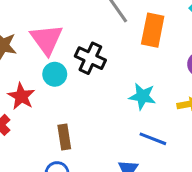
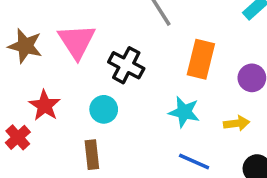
orange rectangle: (153, 30) -> (201, 59), moved
cyan circle: (55, 74) -> (104, 109), moved

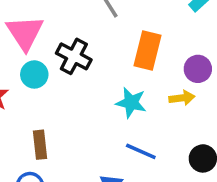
cyan circle: (104, 109) -> (34, 74), moved
yellow arrow: (237, 123) -> (182, 98), moved

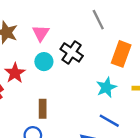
pink triangle: (25, 33) -> (41, 33), size x0.7
cyan star: (131, 103) -> (106, 87), turned 30

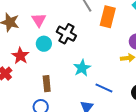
orange rectangle: (121, 54) -> (108, 17), moved
cyan star: (106, 87) -> (82, 68), moved

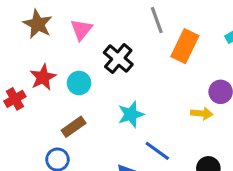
cyan circle: (44, 44) -> (79, 83), moved
brown rectangle: (47, 84) -> (74, 127), turned 49

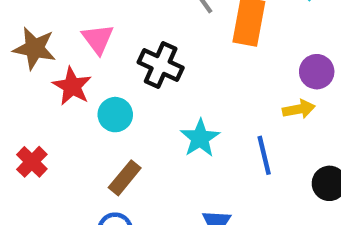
red star: (43, 77) -> (72, 86), moved
blue line: (157, 151) -> (264, 155), moved, turned 56

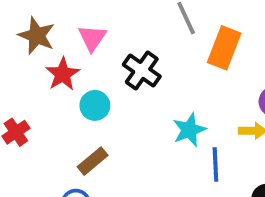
cyan star: (200, 138) -> (189, 130), moved

